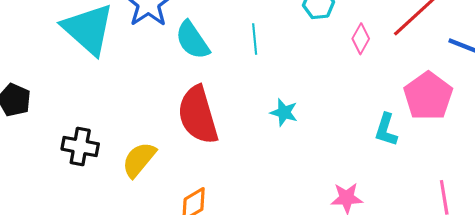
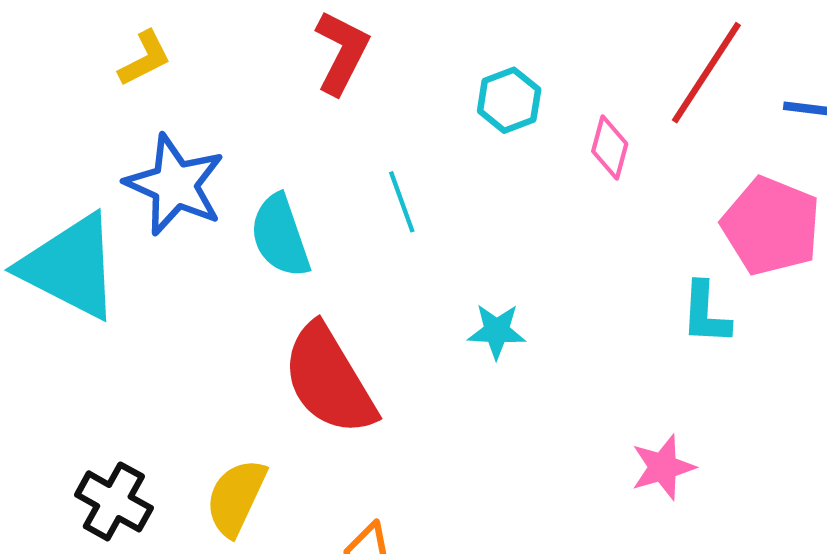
cyan semicircle: (192, 40) -> (280, 236), turned 30
black cross: (80, 146) -> (114, 501), turned 33

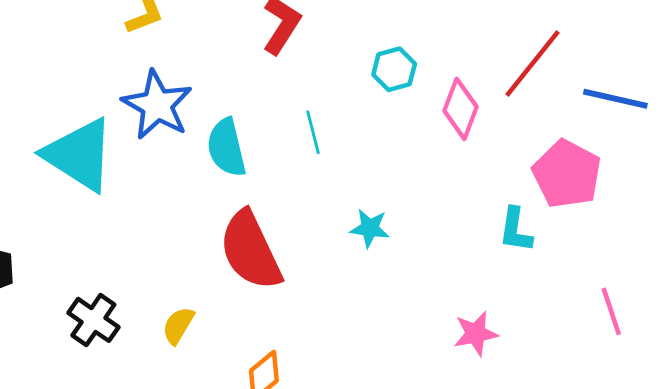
pink diamond: (610, 147) -> (461, 109), size x1.4
yellow semicircle: (236, 497) -> (178, 325), size x0.7

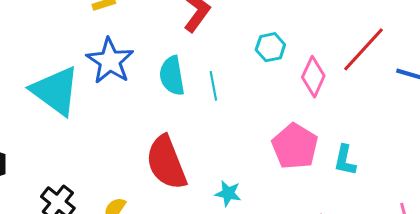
cyan semicircle: (226, 148) -> (172, 76), moved
pink pentagon: (567, 174) -> (295, 146), moved
cyan star: (370, 228) -> (228, 193), moved

